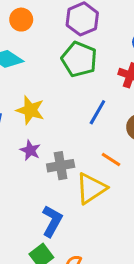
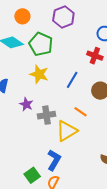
green pentagon: (79, 59) -> (41, 44), moved
yellow star: (30, 110) -> (39, 74), moved
blue L-shape: (52, 221) -> (54, 160), moved

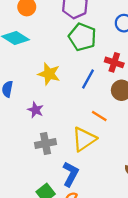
green pentagon: (41, 44) -> (82, 37), moved
red cross: (95, 56) -> (114, 62), moved
gray cross: (46, 115) -> (45, 143), moved

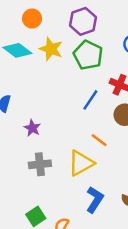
yellow star: (49, 74) -> (51, 49), moved
blue L-shape: (71, 174) -> (95, 200), moved

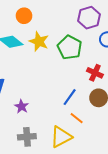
purple hexagon: (83, 21) -> (89, 18), moved
blue line: (90, 100) -> (70, 97), moved

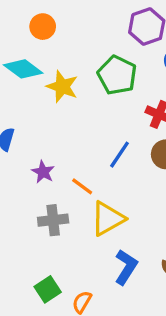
yellow star: (39, 41) -> (62, 87), moved
orange line: (77, 118) -> (82, 186), moved

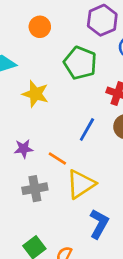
orange circle: (43, 27) -> (40, 27), moved
yellow star: (62, 87) -> (35, 94), moved
purple star: (43, 172) -> (24, 149), turned -30

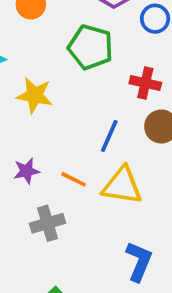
yellow triangle: (81, 184) -> (122, 186), moved, turned 48

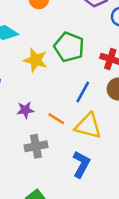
green pentagon: (91, 47) -> (69, 47), moved
blue L-shape: (139, 261) -> (81, 164), moved

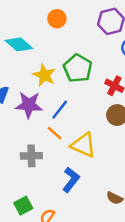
blue line: (83, 92) -> (60, 110), moved
purple star: (25, 110) -> (29, 105), moved, size x1.6

